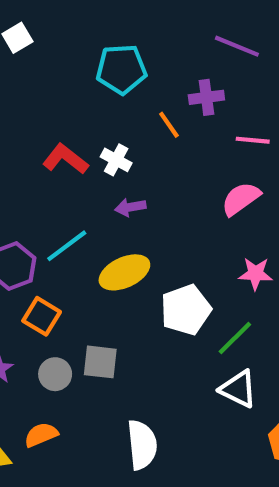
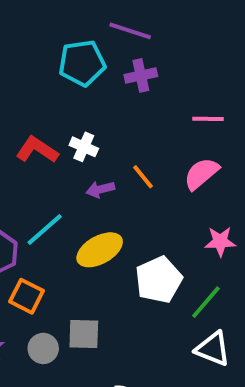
purple line: (237, 46) -> (130, 31), moved
purple cross: (206, 97) -> (141, 75), moved
orange line: (169, 125) -> (143, 177), moved

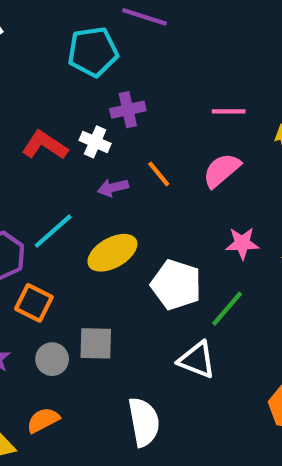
purple cross: (141, 75) -> (128, 110), moved
white pentagon: (159, 280) -> (176, 285), turned -30
white triangle: (213, 349) -> (197, 360), moved

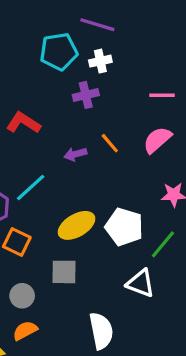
white cross: (95, 142) -> (100, 61), moved, turned -35
yellow ellipse: (112, 253) -> (77, 225), moved
gray circle: (52, 359) -> (22, 296), moved

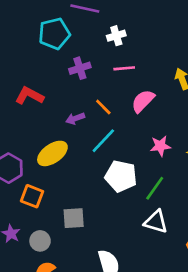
white cross: (100, 61) -> (116, 36), moved
pink line: (162, 95) -> (124, 68), moved
cyan line: (31, 188) -> (103, 141), moved
yellow ellipse: (77, 225) -> (52, 153), moved
white triangle: (141, 283) -> (156, 222), moved

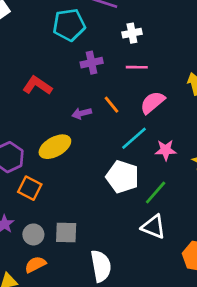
cyan line: (103, 141) -> (134, 138), moved
gray square: (74, 218) -> (66, 232), moved

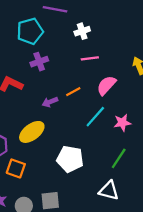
purple cross: (92, 63) -> (39, 62), moved
orange line: (111, 105) -> (73, 92), turned -72
white pentagon: (122, 177) -> (70, 159), moved
white triangle: (153, 227) -> (109, 191), moved

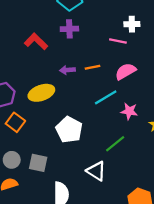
white cross: (82, 31) -> (132, 24), moved

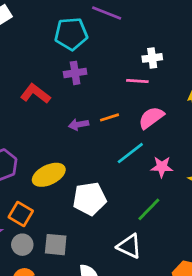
yellow ellipse: (41, 93) -> (49, 175), moved
orange square: (15, 122) -> (21, 214), moved
white pentagon: (69, 130) -> (90, 199), turned -30

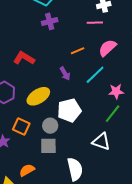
red L-shape: (35, 94) -> (24, 58), moved
purple arrow: (79, 125) -> (65, 74), moved, turned -104
pink star: (162, 167) -> (116, 91), moved
gray circle: (22, 245) -> (50, 126), moved

